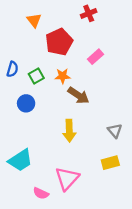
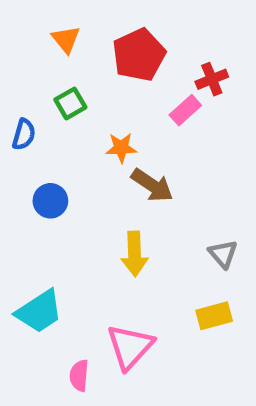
red cross: (89, 13) -> (212, 79), moved
red pentagon: (59, 42) -> (139, 55), moved
green square: (36, 76) -> (70, 103), moved
pink semicircle: (41, 193) -> (79, 375), turned 70

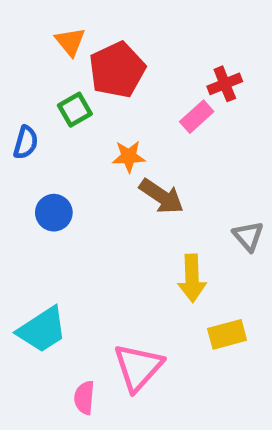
red pentagon: (139, 55) -> (117, 70), moved
yellow arrow: (134, 254) -> (192, 278), moved
gray triangle: (223, 254) -> (248, 236), moved

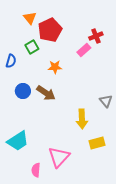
brown arrow: (162, 196) -> (46, 93), moved

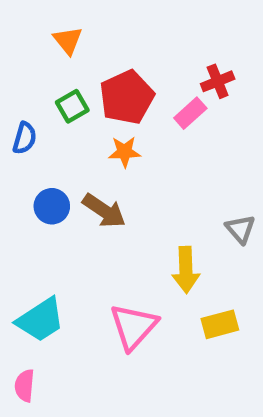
red pentagon: (50, 30) -> (127, 97), moved
pink triangle: (59, 157) -> (134, 327), moved
pink semicircle: (36, 170) -> (25, 386), moved

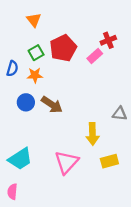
orange star: (124, 152) -> (35, 75), moved
gray triangle: (240, 229) -> (120, 114), turned -42

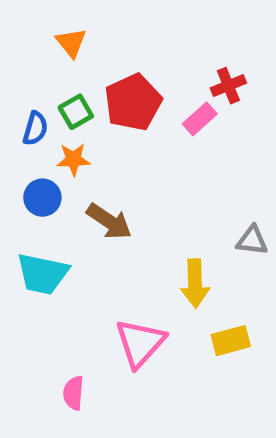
blue semicircle: (12, 68) -> (35, 128), moved
blue circle: (26, 102) -> (42, 198), moved
cyan trapezoid: (20, 159) -> (42, 274), moved, turned 45
pink semicircle: (12, 192) -> (73, 393), moved

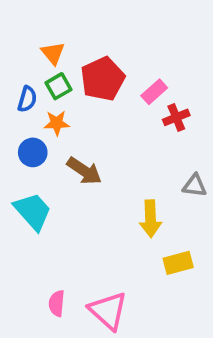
orange triangle: (71, 43) -> (53, 53), moved
red cross: (228, 86) -> (176, 117), moved
cyan trapezoid: (42, 274) -> (33, 211), turned -144
pink triangle: (140, 343) -> (108, 311), moved, turned -30

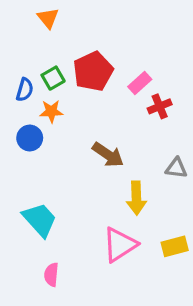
orange triangle: (53, 53) -> (48, 18), moved
brown arrow: (84, 171) -> (108, 155), moved
cyan trapezoid: (33, 211) -> (40, 220), moved
yellow rectangle: (178, 263) -> (175, 246), moved
pink triangle: (108, 311) -> (120, 245), moved, turned 45

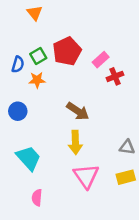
blue circle: (30, 138) -> (18, 111), moved
gray triangle: (176, 168) -> (127, 147), moved
yellow arrow: (136, 198) -> (75, 142), moved
pink triangle: (120, 245) -> (86, 176), turned -32

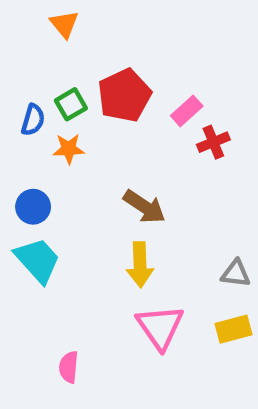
cyan trapezoid: (29, 158) -> (38, 260), moved

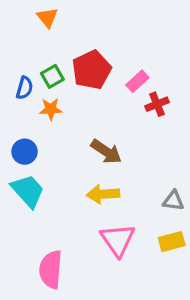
yellow arrow: (140, 265) -> (103, 194), turned 88
pink semicircle: (69, 367) -> (51, 269), size x1.6

